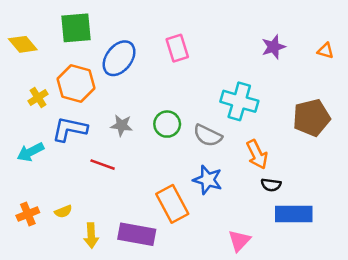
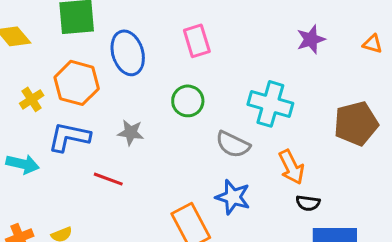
blue ellipse: (119, 58) -> (128, 53), turned -54
green circle: (167, 124) -> (188, 101), moved
cyan arrow: (30, 152) -> (23, 164), turned -140

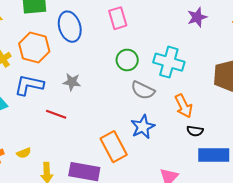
green circle: (188, 101) -> (127, 60), moved
blue star: (233, 197) -> (143, 127), turned 30

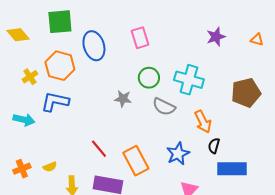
gray star: (72, 82) -> (123, 99), moved
red line: (56, 114) -> (99, 149), moved, turned 30
blue star: (143, 127) -> (178, 154), moved
black semicircle: (195, 131) -> (214, 146), turned 98

